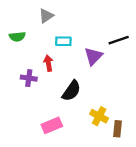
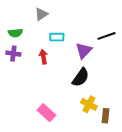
purple cross: (29, 78) -> (13, 54), moved
black semicircle: (71, 91) -> (81, 77), moved
pink rectangle: (52, 125) -> (46, 113), turned 66

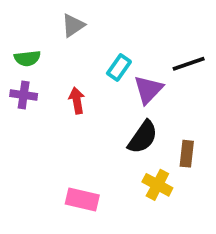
cyan rectangle: (57, 37) -> (119, 68), moved, turned -56
pink rectangle: (46, 113) -> (82, 199), turned -30
brown rectangle: (105, 116) -> (187, 154), moved

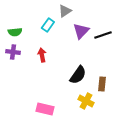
gray triangle: (73, 25) -> (65, 11), moved
cyan rectangle: (119, 68) -> (48, 25), moved
purple triangle: (148, 90) -> (81, 31), moved

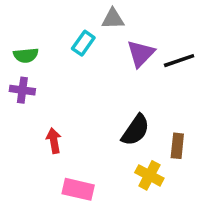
gray triangle: (65, 11) -> (113, 19), turned 32
red arrow: (42, 55) -> (54, 141), moved

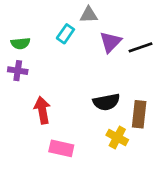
black semicircle: (136, 130) -> (106, 102), turned 44
red arrow: (54, 141) -> (42, 110), size x1.4
brown rectangle: (177, 146) -> (139, 114), size x1.4

